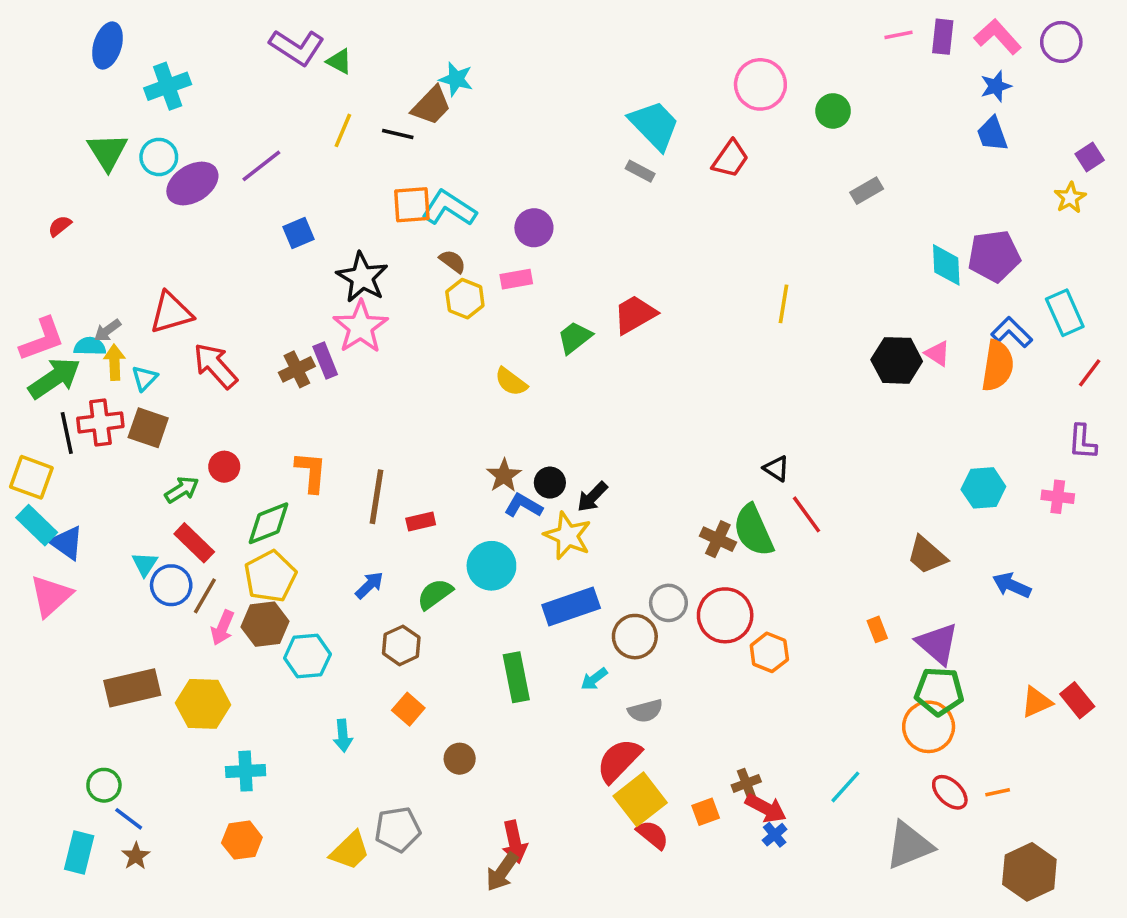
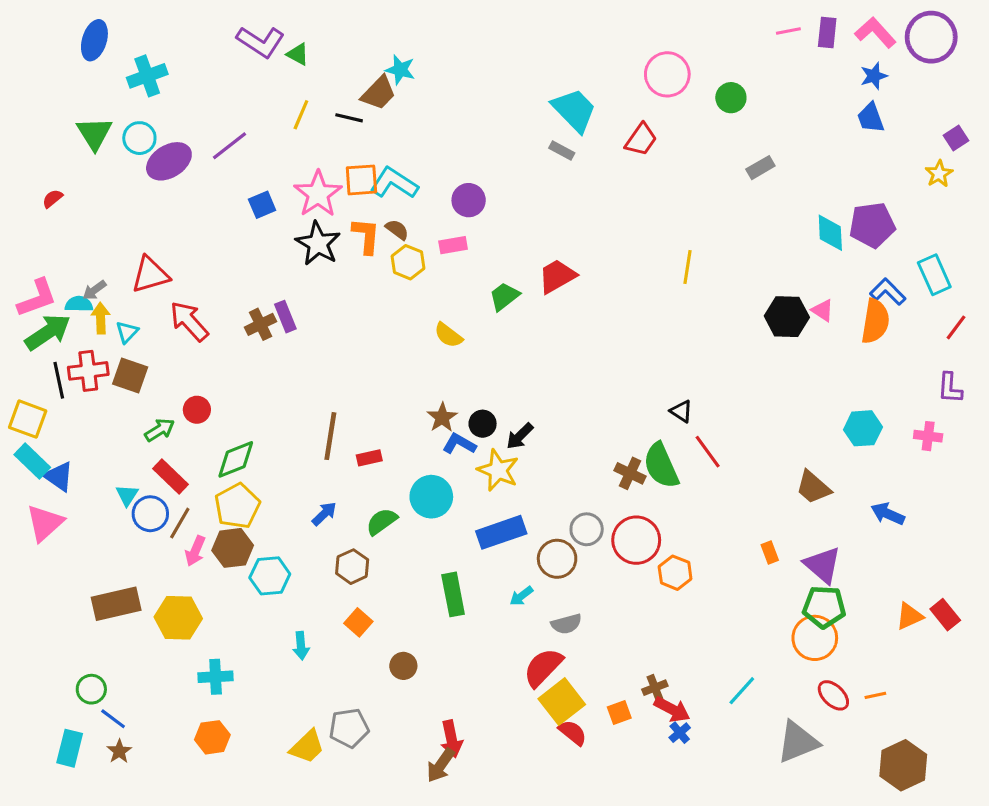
purple circle: (1061, 42) -> (931, 37), size x1.4
pink star: (361, 327) -> (318, 194), moved
orange L-shape: (311, 472) -> (366, 236), moved

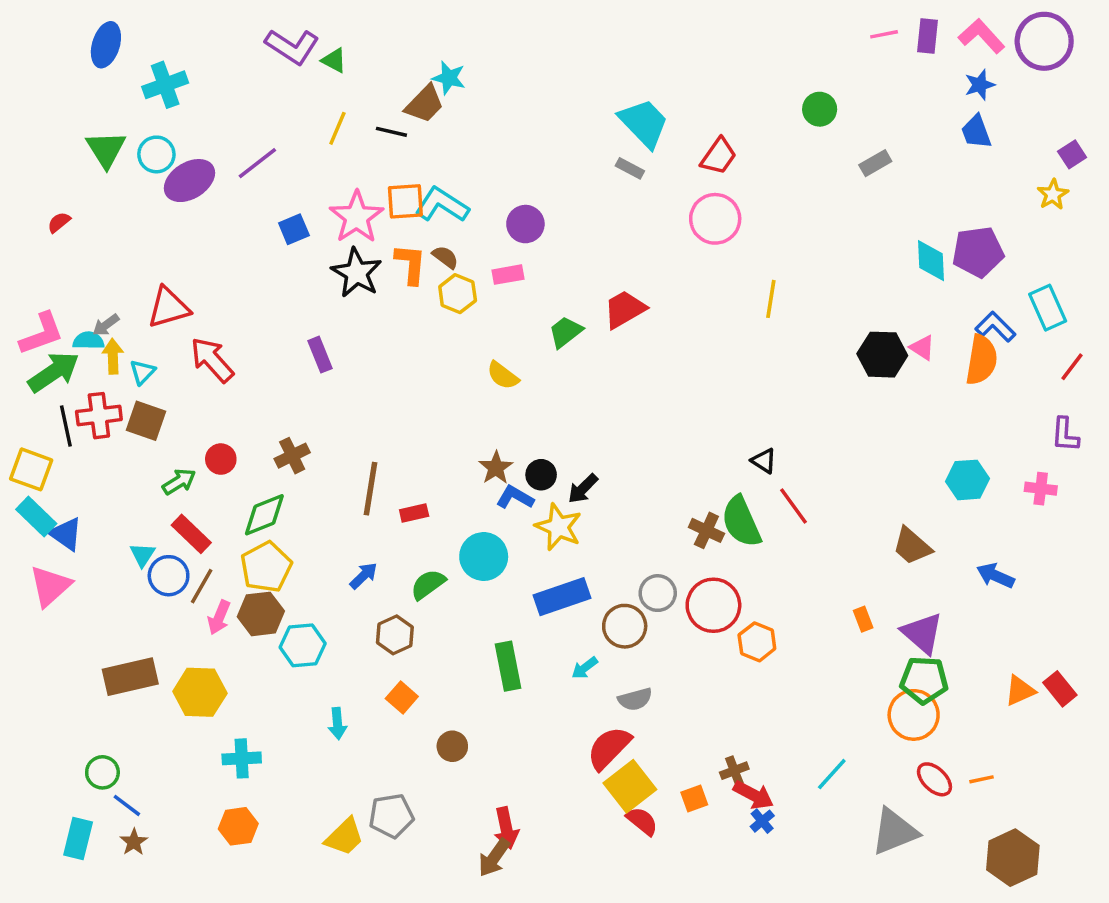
pink circle: (667, 74) -> (715, 219), moved
gray rectangle: (760, 168) -> (875, 163), moved
brown cross: (261, 324) -> (292, 456), moved

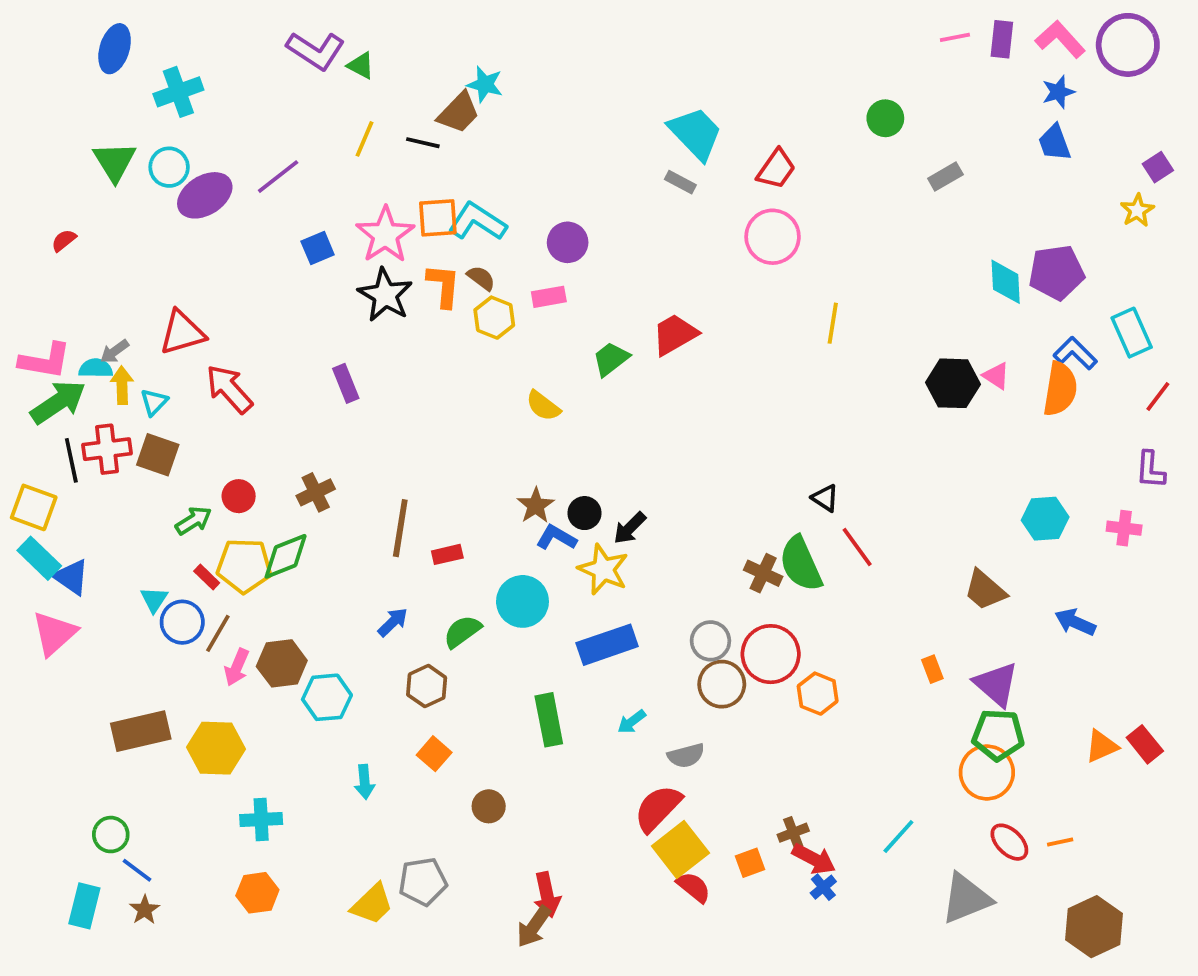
pink L-shape: (42, 334) -> (45, 361), turned 30
red rectangle: (191, 534) -> (207, 577), size x0.6
yellow pentagon: (266, 567) -> (244, 566), moved, turned 30
brown circle: (625, 626) -> (722, 684), moved

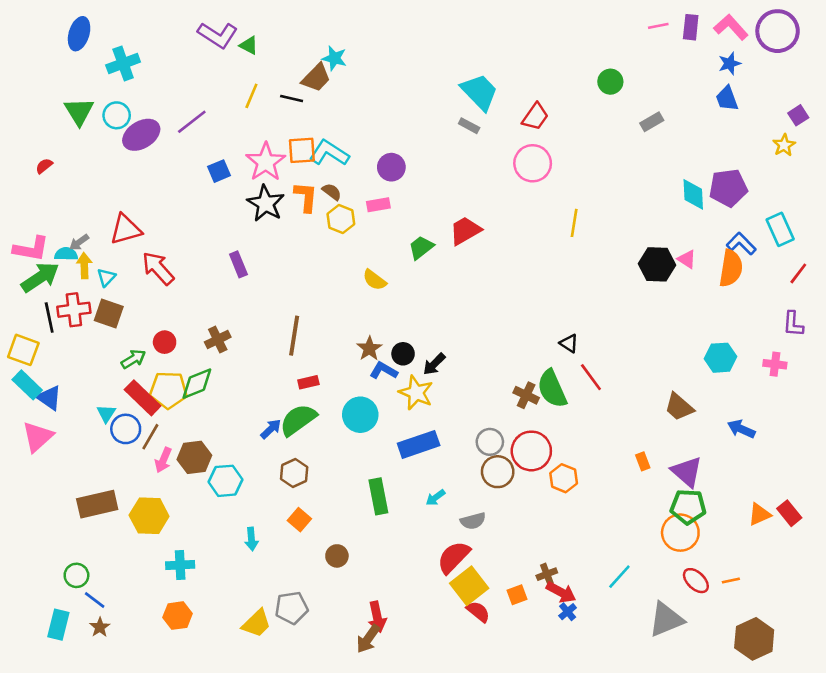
brown line: (400, 528) -> (294, 336), moved
red rectangle: (207, 577) -> (143, 398), size x2.0
green semicircle: (462, 632) -> (298, 420), moved, size x1.4

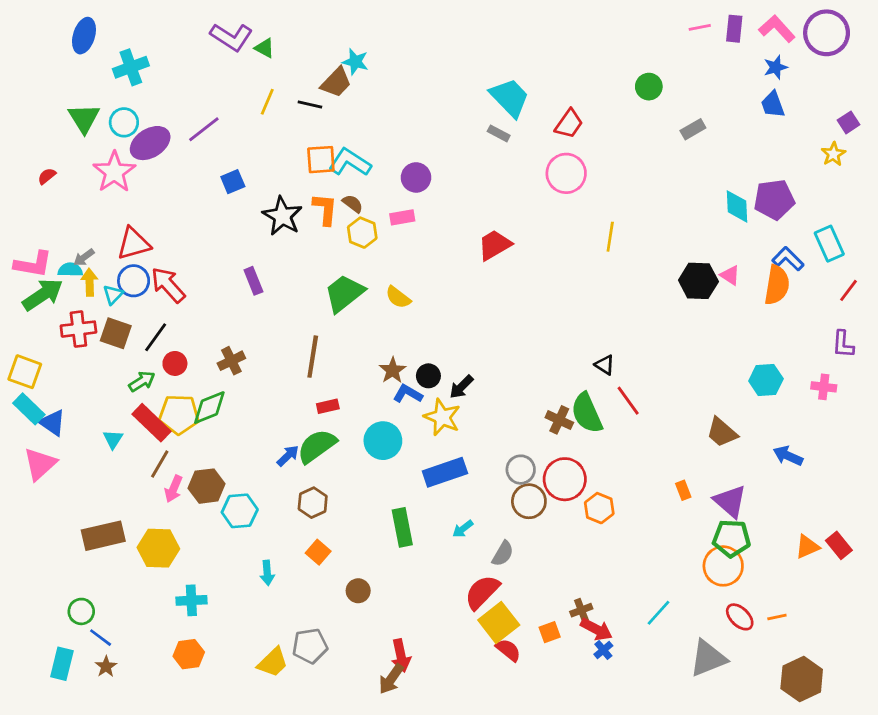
pink star: (266, 162) -> (114, 172), moved
green trapezoid: (421, 248) -> (344, 293), moved, size x1.5
black line: (49, 317) -> (156, 337), moved, turned 48
blue circle: (126, 429) -> (134, 281), moved
gray semicircle: (473, 521) -> (503, 554), turned -45

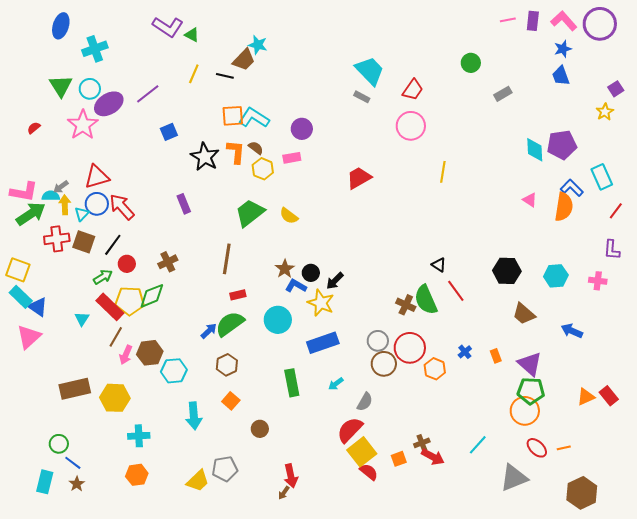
black hexagon: (698, 281) -> (507, 271), moved
cyan arrow: (267, 573) -> (194, 416), size x1.5
blue cross: (603, 650) -> (465, 352), moved
brown arrow: (391, 679) -> (284, 493), size x0.6

